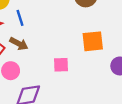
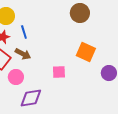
orange square: (93, 41) -> (86, 52), turned 30

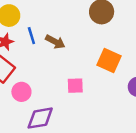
brown arrow: (23, 54) -> (55, 42), moved

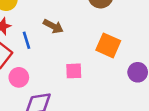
blue line: (31, 36) -> (26, 40), moved

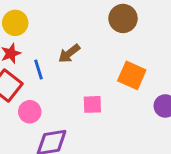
brown arrow: (53, 26) -> (69, 53), turned 114

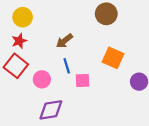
blue line: (38, 69) -> (67, 66), moved
pink circle: (30, 112) -> (42, 79), moved

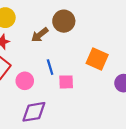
brown circle: (106, 14) -> (64, 21), moved
brown arrow: (64, 41) -> (40, 35), moved

